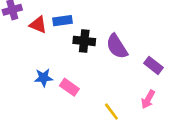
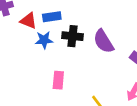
blue star: (44, 78) -> (44, 40), moved
pink rectangle: (69, 87) -> (58, 80), turned 60

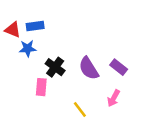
black cross: (73, 36) -> (55, 67), moved, turned 30
purple semicircle: (104, 41) -> (89, 68), moved

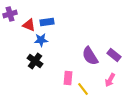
black cross: (55, 67) -> (35, 61), moved
pink rectangle: (41, 87) -> (68, 78), moved

